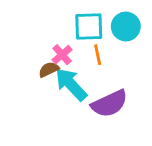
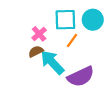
pink cross: (62, 55) -> (39, 34), moved
orange line: (98, 55) -> (72, 40), turned 48

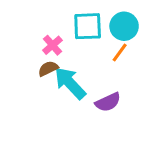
orange line: (72, 40) -> (120, 53), moved
purple semicircle: (81, 77) -> (108, 102), size x0.7

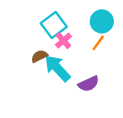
cyan square: (88, 26) -> (54, 25), moved, turned -35
pink cross: (52, 45) -> (63, 41), moved

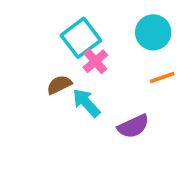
orange line: (98, 43) -> (162, 78), moved, turned 35
cyan arrow: (57, 68) -> (86, 103), size x0.7

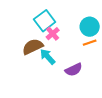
cyan circle: (153, 32) -> (90, 27), moved
brown semicircle: (59, 85) -> (33, 47), size x1.5

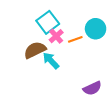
orange line: (90, 43) -> (75, 39), moved
purple semicircle: (74, 70) -> (92, 88), moved

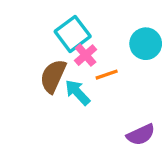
orange line: (75, 39) -> (107, 75), moved
brown semicircle: (35, 50) -> (53, 76), turned -40

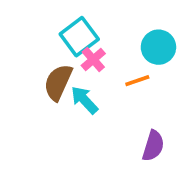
orange line: (107, 75) -> (137, 81), moved
purple semicircle: (141, 135) -> (153, 146), turned -48

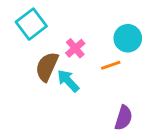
cyan square: (79, 37) -> (31, 24), moved

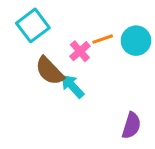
orange line: (111, 65) -> (103, 39), moved
brown semicircle: (47, 67) -> (50, 71), turned -68

